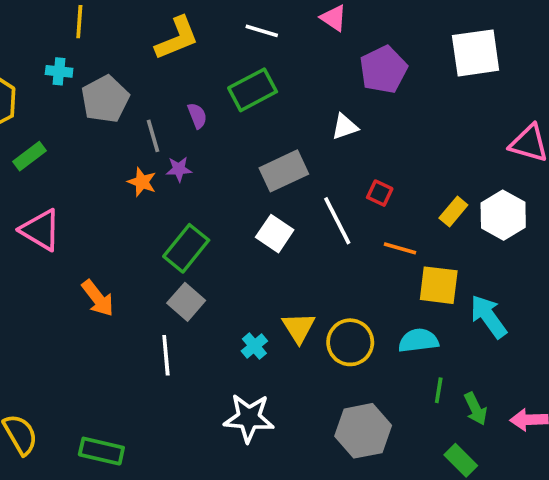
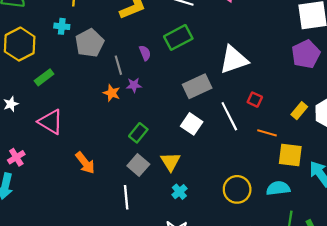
purple pentagon: (383, 70) -> (306, 54), moved
white triangle: (345, 127) -> (234, 60), size x1.8
green rectangle: (186, 248) -> (138, 133), size x0.7
yellow triangle: (299, 328) -> (171, 162), moved

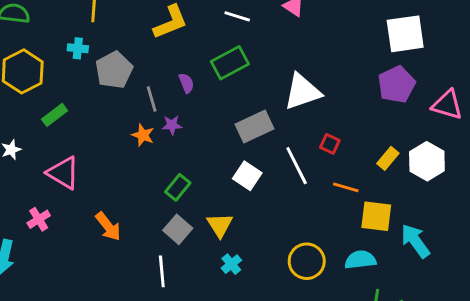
pink cross: (16, 157) -> (39, 219), moved

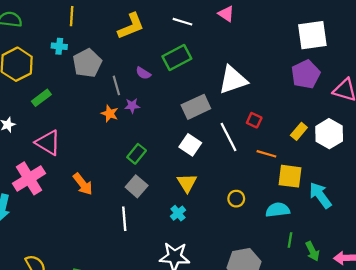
purple semicircle: (186, 83) -> (143, 73), turned 144
pink cross: (39, 219) -> (29, 178), size x1.8
yellow triangle: (220, 225) -> (187, 183), moved
yellow circle: (307, 261) -> (236, 199), moved, size x0.6

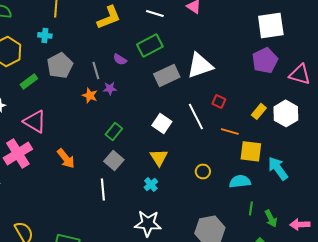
gray pentagon: (87, 63) -> (60, 65), moved
gray rectangle: (196, 107) -> (167, 75), moved

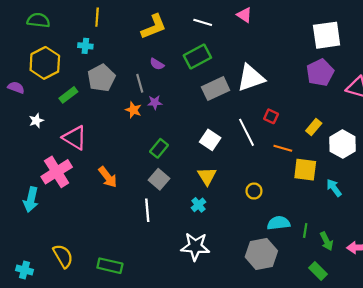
purple semicircle: (120, 59) -> (157, 64), moved
white hexagon: (286, 113) -> (343, 144), moved
cyan arrow: (278, 168) -> (334, 188), size x0.7
cyan semicircle: (240, 181) -> (279, 223), moved

